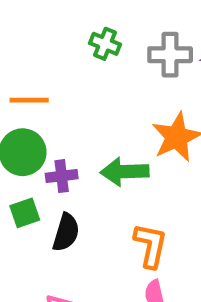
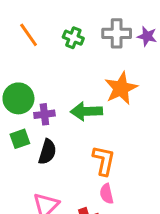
green cross: (105, 44) -> (73, 38), moved
orange line: (29, 100) -> (29, 35), moved, turned 55

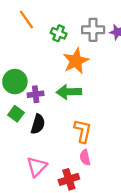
orange line: (29, 35) -> (26, 19), moved
orange star: (121, 88) -> (76, 61), moved
green square: (20, 139) -> (16, 114), turned -35

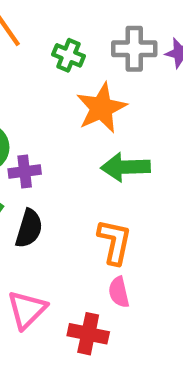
green arrow: (69, 92) -> (125, 167), moved
red cross: (69, 179) -> (88, 334), turned 30

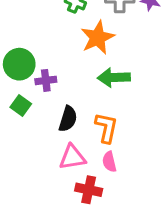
black semicircle: (29, 228) -> (68, 119), moved
pink triangle: (27, 310) -> (72, 157), moved, turned 36

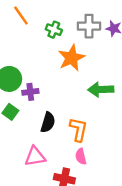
green arrow: (114, 77) -> (101, 89), moved
pink triangle: (72, 157) -> (35, 156), moved

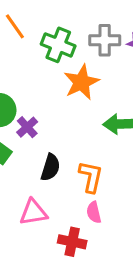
green cross: (54, 30) -> (58, 45), size x1.5
purple cross: (30, 92) -> (27, 127), turned -35

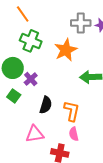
green cross: (58, 45) -> (31, 41), moved

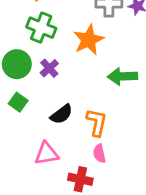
purple cross: (31, 79) -> (49, 68), moved
black semicircle: (46, 105) -> (61, 114), turned 36

